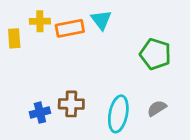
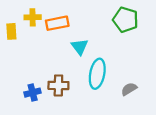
cyan triangle: (101, 20) -> (80, 47), moved
green pentagon: (155, 54) -> (125, 20), moved
cyan ellipse: (118, 114) -> (97, 74), moved

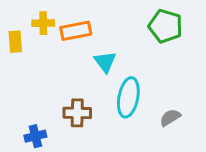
blue cross: (33, 93) -> (35, 136), moved

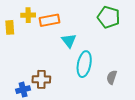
brown cross: (77, 113) -> (41, 79), moved
gray semicircle: (170, 118) -> (112, 77), turned -40

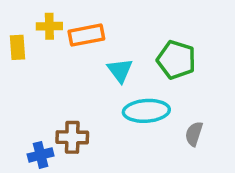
green pentagon: (109, 17) -> (176, 60), moved
cyan ellipse: (84, 64) -> (146, 111), turned 75

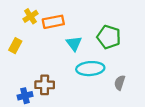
yellow cross: (49, 26) -> (30, 16), turned -32
yellow rectangle: (18, 47) -> (15, 46), moved, turned 32

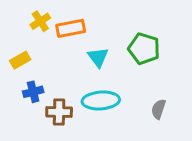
yellow rectangle: (15, 46) -> (20, 60), turned 32
cyan ellipse: (90, 69) -> (101, 100), moved
blue cross: (25, 96) -> (33, 92), moved

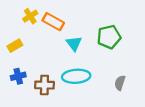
orange rectangle: (71, 28) -> (53, 22), turned 40
green pentagon: (144, 49) -> (109, 37), turned -30
blue cross: (33, 92) -> (18, 76), moved

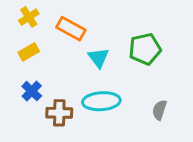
yellow cross: (30, 16) -> (29, 17), moved
yellow rectangle: (15, 46) -> (29, 52), moved
blue cross: (18, 76) -> (32, 91), moved, turned -32

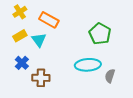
green pentagon: (145, 49) -> (100, 34), turned -30
cyan triangle: (98, 58) -> (39, 40), moved
cyan ellipse: (101, 101) -> (88, 65), moved

